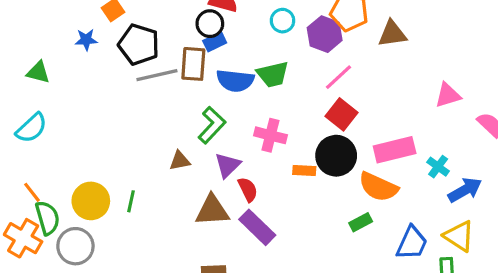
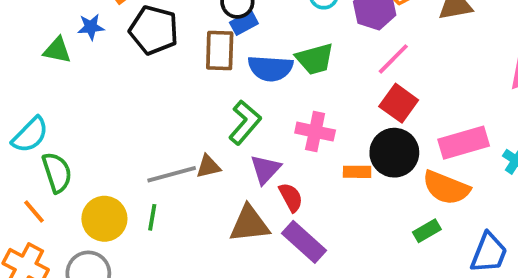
green triangle: (38, 72) -> (57, 50), moved
gray line: (157, 75) -> (172, 174), moved
green semicircle: (47, 218) -> (57, 172), moved

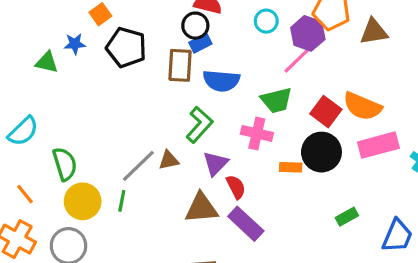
green trapezoid: (315, 59) -> (276, 100), moved
pink line: (393, 59) -> (296, 61), moved
green semicircle: (57, 172) -> (65, 164), moved
gray line: (172, 174) -> (138, 166), turned -30
orange semicircle: (446, 188) -> (362, 106), moved

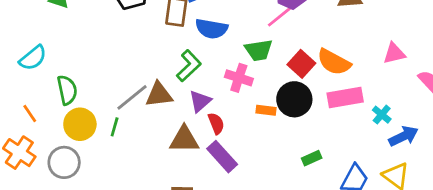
brown triangle: (169, 160) -> (159, 95), size x1.5

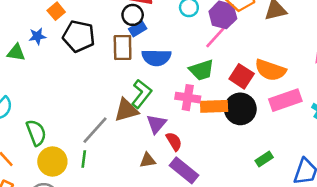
brown triangle: (159, 95) -> (126, 110), moved
orange rectangle: (266, 110) -> (214, 106), moved, size x1.5
brown triangle: (184, 139) -> (148, 160), size x0.6

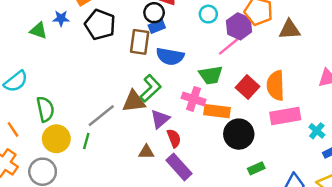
orange semicircle: (270, 70) -> (276, 85), turned 60
black circle: (240, 109) -> (239, 134), moved

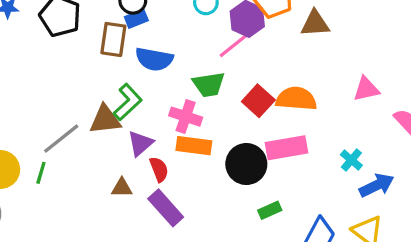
orange semicircle: (276, 85) -> (296, 99), turned 96
orange rectangle: (217, 111) -> (194, 146), moved
pink rectangle: (285, 116) -> (287, 148), moved

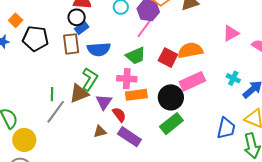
green line: (41, 173) -> (52, 94), moved
green rectangle: (270, 210) -> (171, 124), moved, size x1.6

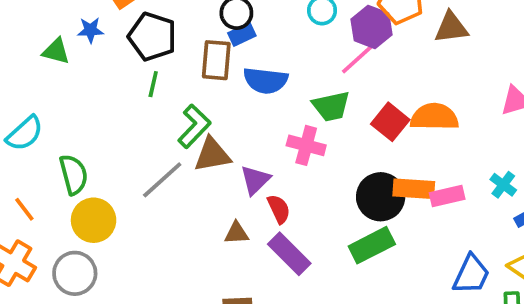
green L-shape: (90, 79) -> (194, 126), moved
pink rectangle: (192, 81) -> (447, 196), moved, size x0.7
green line: (52, 94) -> (153, 84), moved
orange rectangle: (136, 95) -> (414, 189), moved

